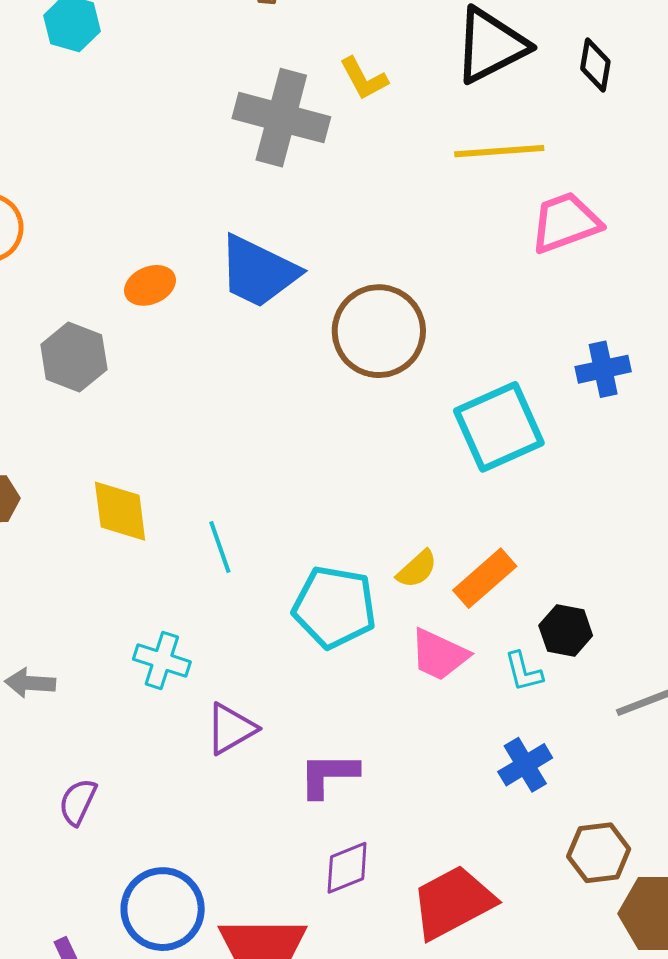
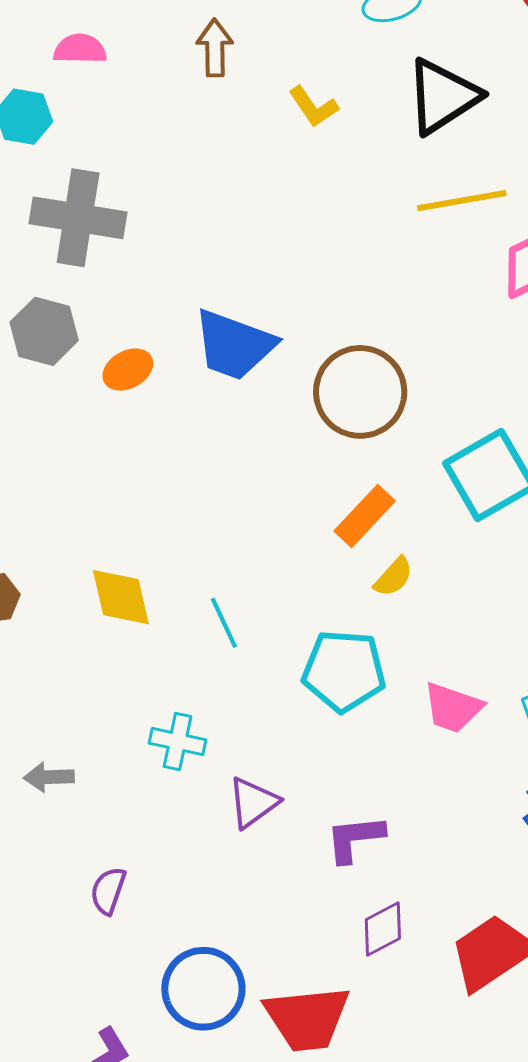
yellow L-shape: (364, 79) -> (313, 107), moved
gray cross: (281, 118) -> (78, 218), moved
gray hexagon: (74, 357) -> (44, 331), moved
yellow semicircle: (417, 569) -> (393, 577), moved
orange rectangle: (485, 578) -> (365, 516), moved

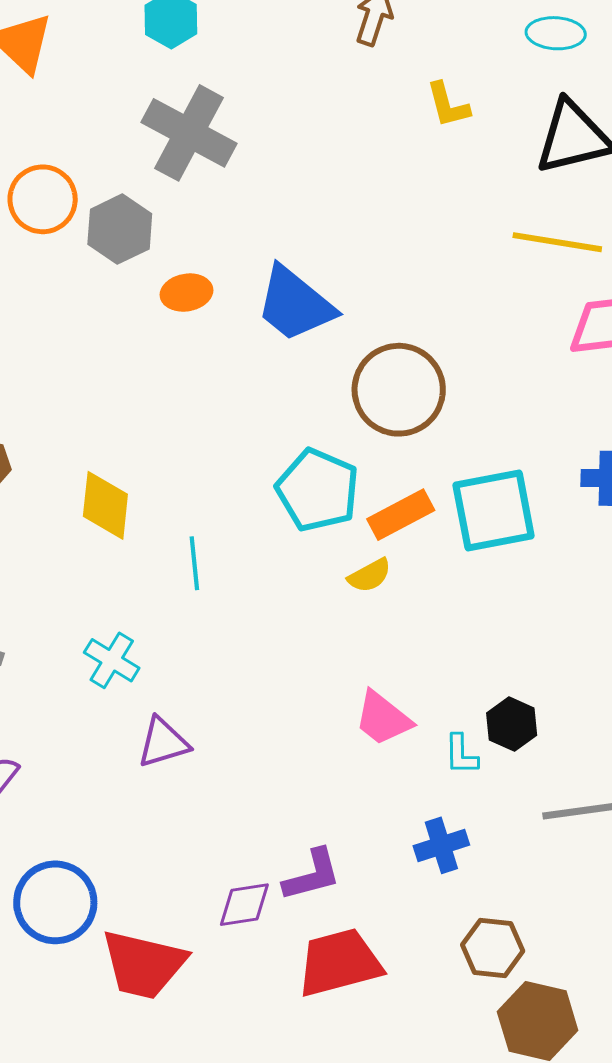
orange rectangle: (365, 516) -> (401, 515), moved
cyan pentagon: (344, 671) -> (318, 490), moved
purple L-shape: (355, 838) -> (312, 875), moved, turned 152

